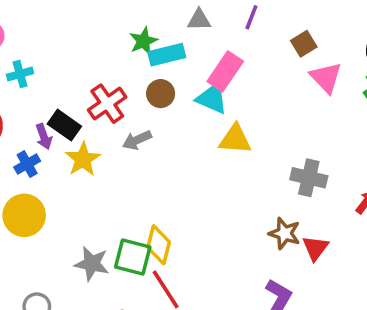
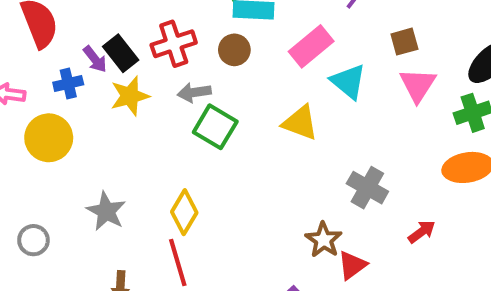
cyan triangle: (212, 98) -> (348, 81), moved
purple arrow: (44, 137) -> (95, 59), turned -35
green square: (133, 257) -> (215, 127), moved

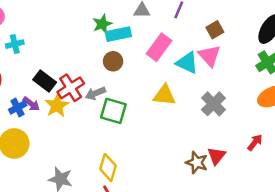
red cross: (174, 44) -> (71, 88), moved
purple arrow: (95, 59) -> (31, 104), moved
pink triangle: (418, 85) -> (209, 56), moved
gray cross: (367, 188) -> (213, 104), moved, turned 30
red triangle: (352, 265) -> (217, 156), moved

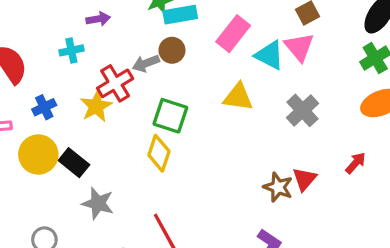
cyan cross: (15, 44) -> (71, 50), moved
black rectangle: (45, 81) -> (74, 163), moved
gray arrow: (95, 93) -> (146, 63), moved
purple arrow: (31, 104) -> (98, 19), moved, turned -48
yellow diamond: (108, 167) -> (159, 153), moved

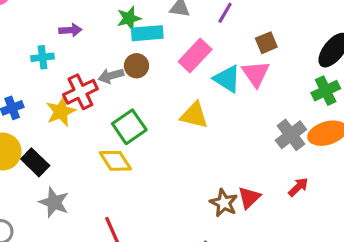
gray cross: (303, 110) -> (291, 135), moved
green square: (170, 116) -> (129, 127), turned 32
yellow diamond: (159, 153) -> (115, 161), turned -56

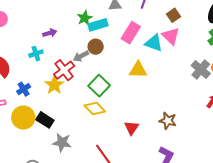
red triangle: (249, 198) -> (131, 128), moved

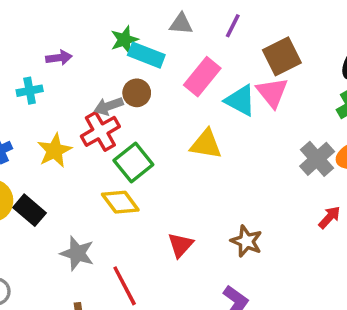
brown square: (173, 15) -> (282, 56), size x1.5
cyan rectangle: (98, 25) -> (146, 55), turned 30
red cross: (64, 70) -> (100, 131), moved
gray star: (62, 142) -> (77, 253), moved

